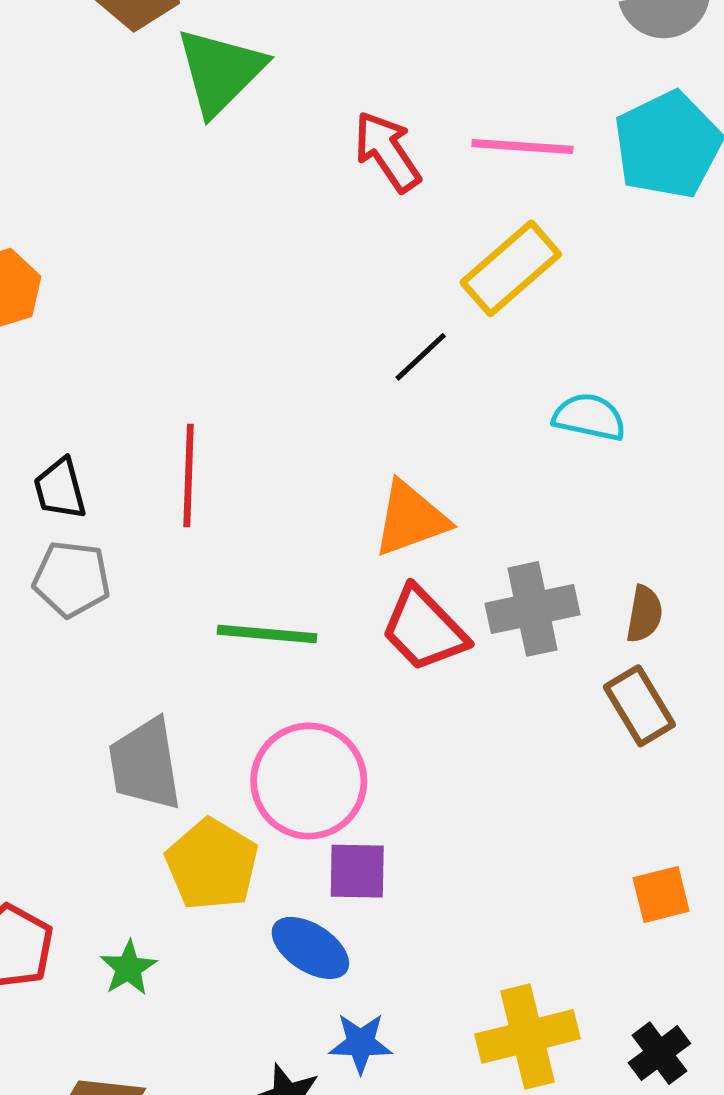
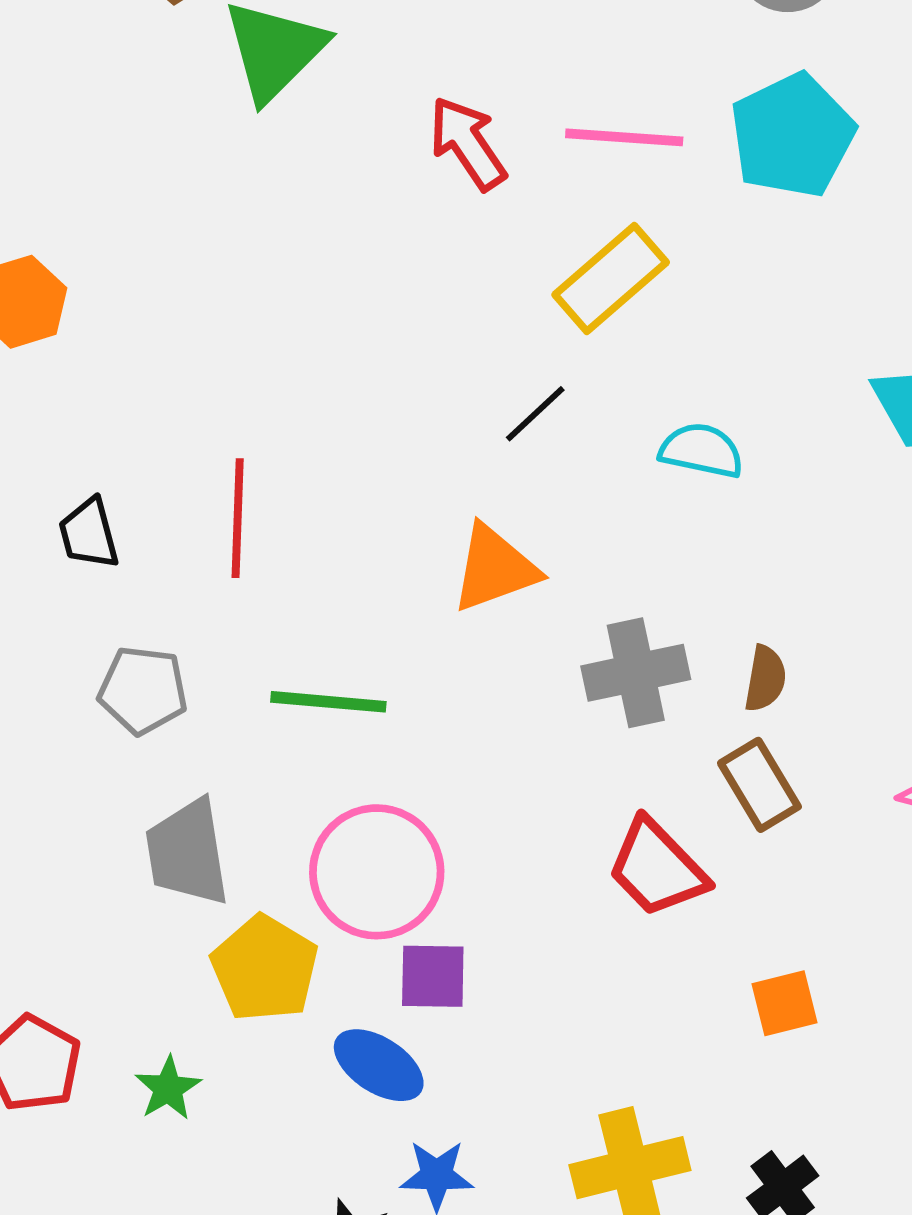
black line: (421, 357) -> (535, 414), moved
gray pentagon: (72, 579) -> (143, 690), moved
red trapezoid: (424, 629) -> (657, 868), moved

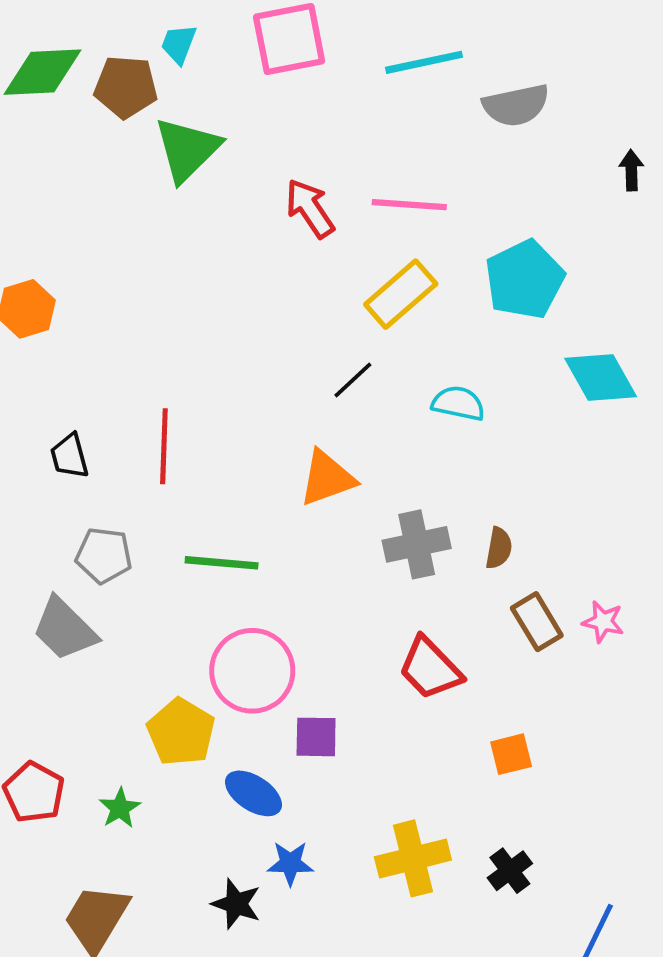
cyan pentagon: (792, 135) -> (525, 279), moved
brown rectangle: (759, 785) -> (537, 622), moved
gray trapezoid: (187, 853) -> (65, 629), moved, turned -36
purple square: (433, 976) -> (316, 737), moved

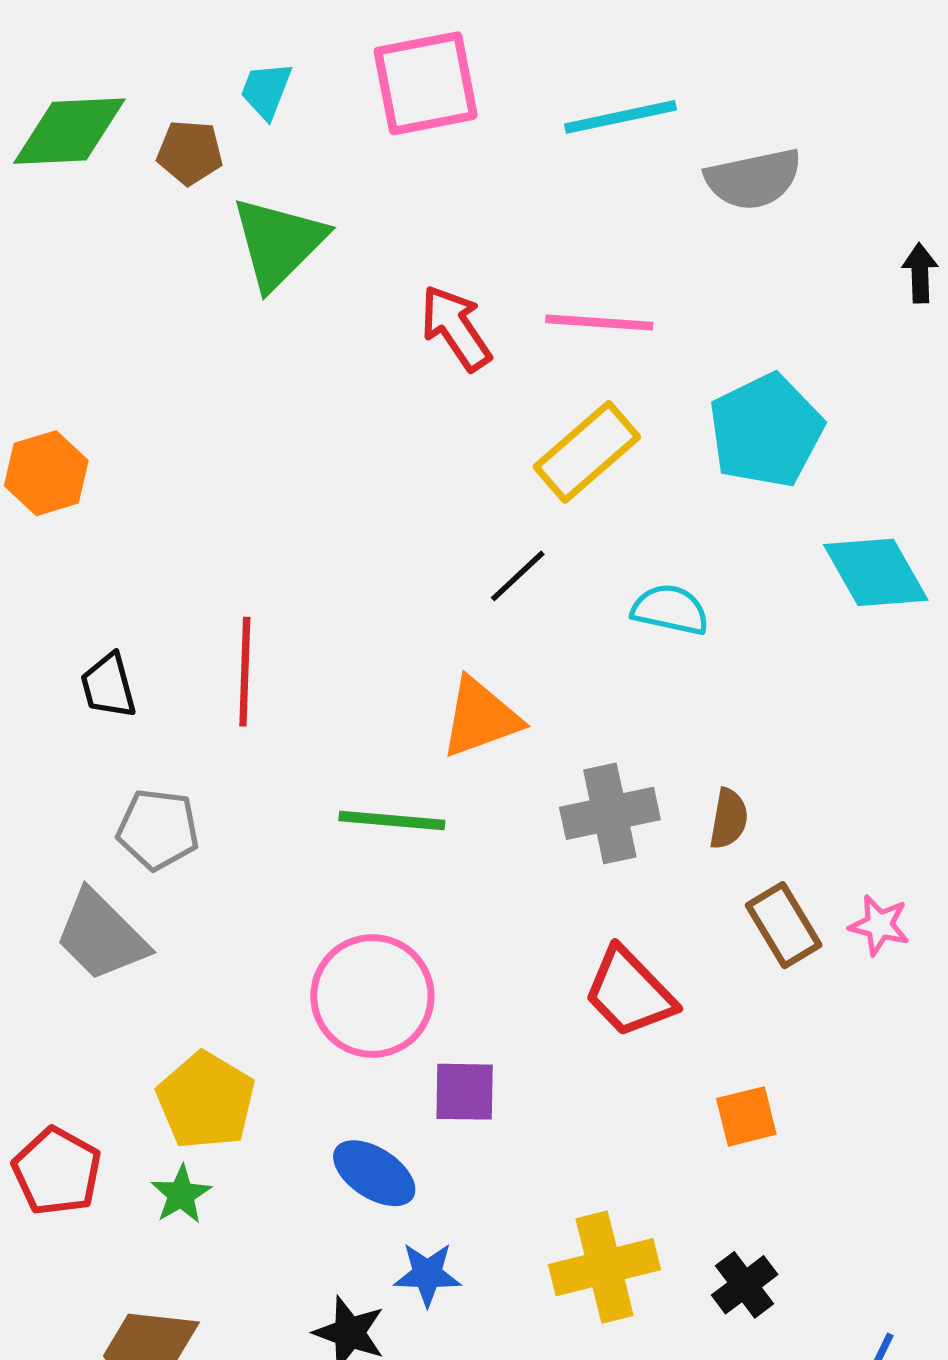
brown pentagon: (126, 87) -> (190, 152), size x0.7
green line: (222, 563) -> (392, 821), moved
yellow pentagon: (181, 732) -> (206, 1101), moved

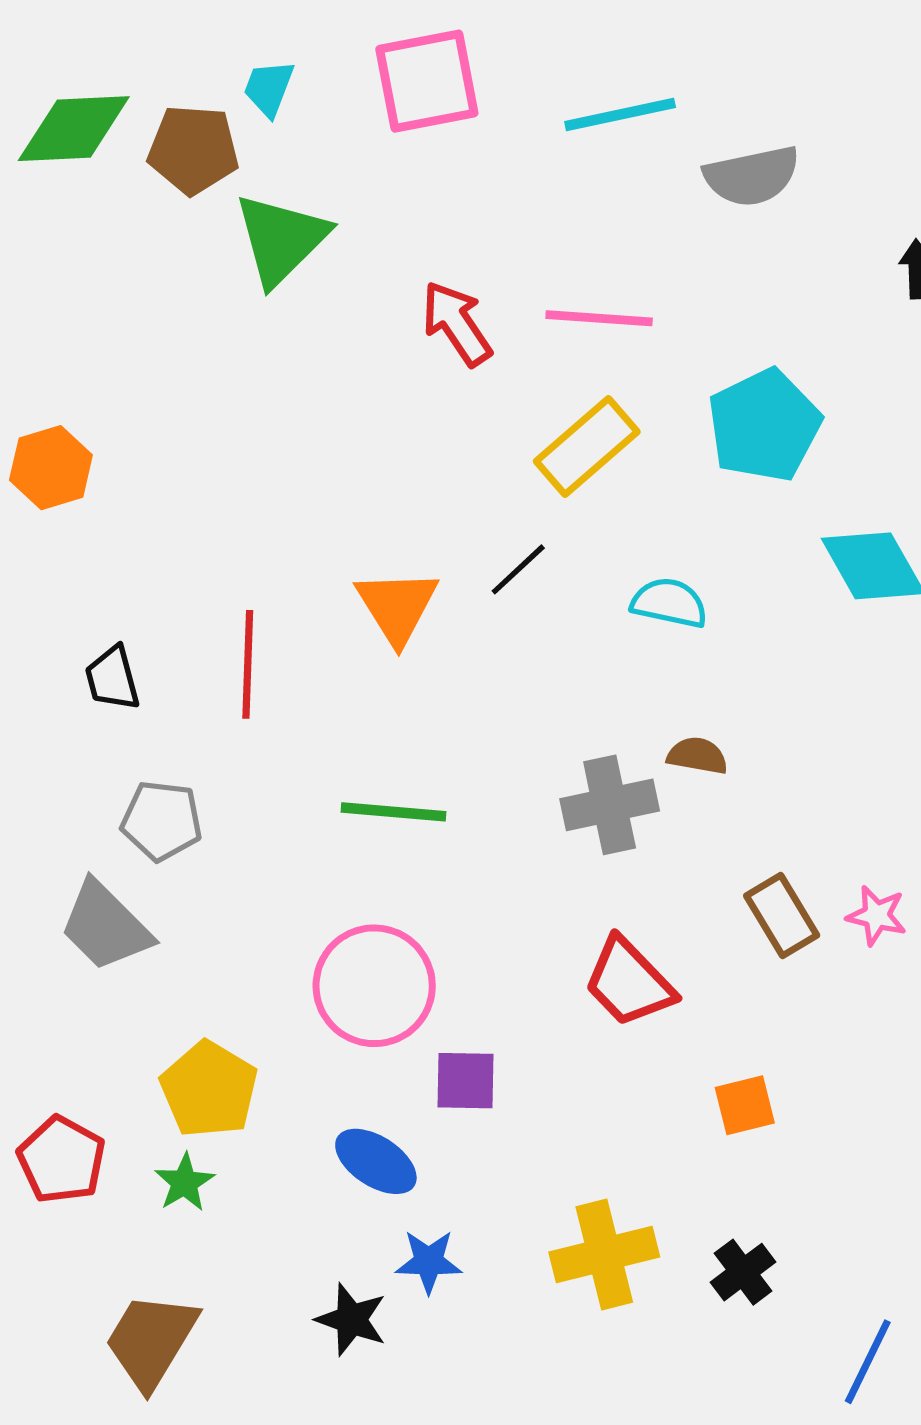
brown pentagon: (190, 152) -> (193, 150), size x1.4
orange triangle: (481, 718) -> (397, 606), moved, turned -42
brown semicircle: (729, 819) -> (697, 756), moved, turned -90

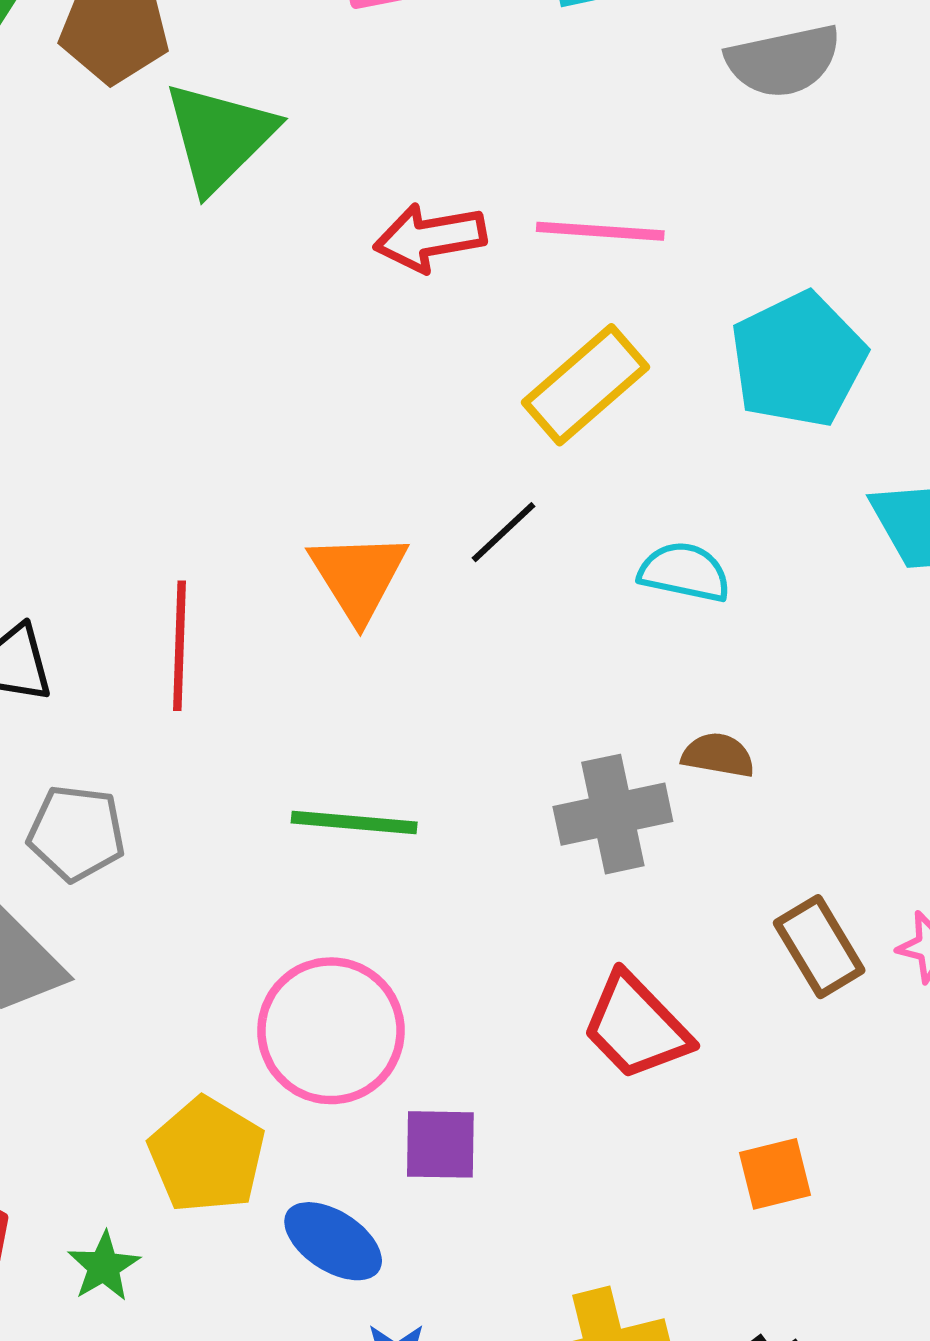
red arrow: (457, 324) -> (430, 238), turned -66
yellow pentagon: (209, 1089) -> (207, 1155), moved

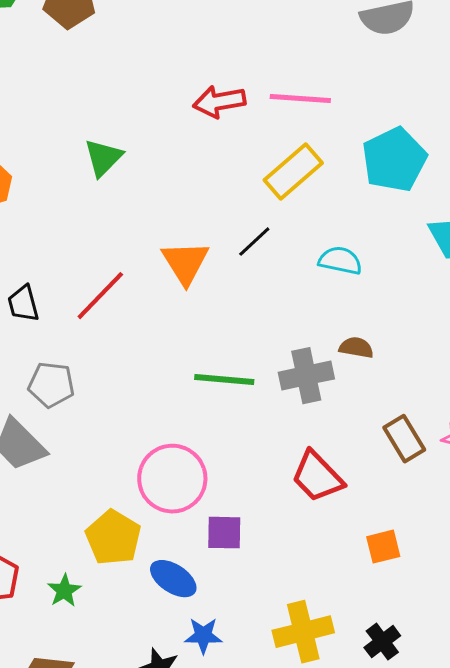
green triangle: (219, 137) -> (103, 158), moved, size x0.7
red line: (179, 646) -> (100, 296), turned 42
green line: (354, 822) -> (224, 380), moved

